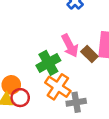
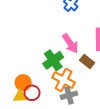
brown rectangle: (89, 54) -> (87, 61), moved
gray cross: (76, 102) -> (69, 95), moved

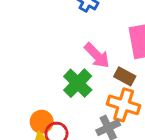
orange cross: (64, 80) -> (124, 105), moved

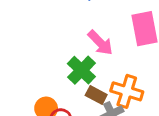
brown rectangle: (125, 76) -> (96, 95), moved

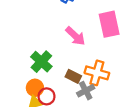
green cross: (81, 70) -> (41, 62), moved

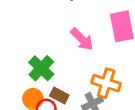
brown rectangle: (73, 76) -> (59, 95), moved

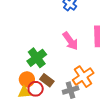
orange cross: (106, 83) -> (83, 77), turned 30

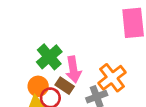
pink arrow: (70, 41) -> (73, 69), moved, turned 30

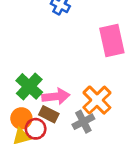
pink arrow: (73, 69) -> (56, 96), turned -80

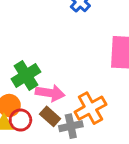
brown rectangle: (49, 114) -> (50, 116), moved

